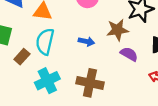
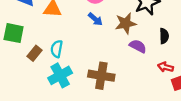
blue arrow: (86, 41) -> (95, 19), moved, turned 32
cyan semicircle: (45, 42) -> (57, 49), moved, size x0.7

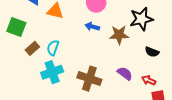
blue arrow: (95, 19) -> (92, 27), turned 144
black semicircle: (164, 36) -> (152, 52), turned 104
purple semicircle: (138, 46) -> (125, 73), moved

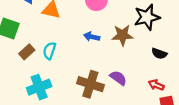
blue arrow: (92, 27) -> (92, 37), moved
cyan cross: (52, 72) -> (39, 87), moved
purple semicircle: (125, 73) -> (118, 78), moved

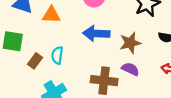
brown star: (122, 35) -> (130, 43), moved
blue arrow: (92, 37) -> (96, 33), size x1.6

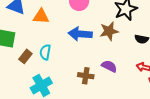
brown star: (130, 43) -> (109, 31), moved
brown cross: (104, 81) -> (86, 76), size x0.7

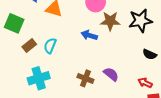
brown star: (109, 31) -> (110, 21), moved
blue arrow: (80, 34) -> (89, 35), size x0.7

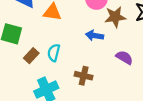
purple semicircle: (111, 74) -> (124, 58), moved
brown cross: (85, 78) -> (84, 76), moved

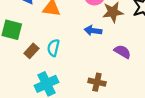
brown cross: (84, 76) -> (97, 82), moved

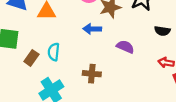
brown cross: (97, 82) -> (92, 74), moved

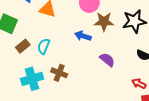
brown cross: (92, 74) -> (59, 73), moved

